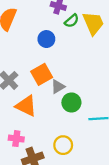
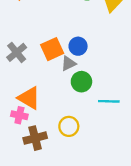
blue circle: (46, 39) -> (78, 46), moved
orange triangle: (26, 106) -> (29, 98), moved

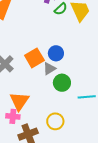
orange triangle: (29, 98) -> (19, 101), turned 40

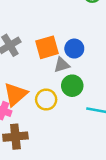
yellow circle: (55, 121) -> (46, 100), moved

